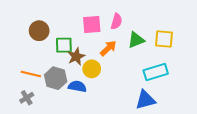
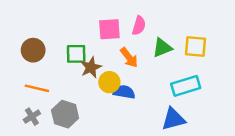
brown circle: (39, 31) -> (33, 50), moved
orange arrow: (108, 48) -> (129, 58), turned 96
gray hexagon: (56, 78) -> (65, 114), moved
blue semicircle: (77, 86) -> (124, 92), moved

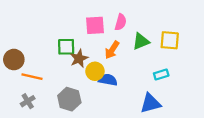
brown circle: (33, 50) -> (14, 60), moved
orange arrow: (129, 58) -> (112, 50), turned 72
cyan rectangle: (186, 86) -> (161, 74), size x0.6
gray hexagon: (65, 114) -> (69, 99), moved

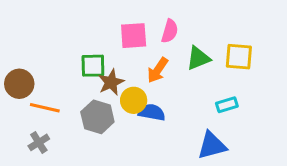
gray hexagon: (69, 99) -> (97, 117), moved

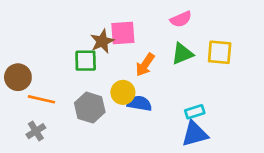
pink semicircle: (170, 31) -> (181, 19), moved, turned 50
brown star: (111, 82) -> (102, 41), moved
cyan rectangle: (227, 105) -> (195, 112), moved

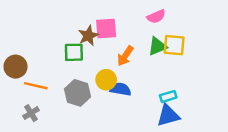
yellow square: (220, 52) -> (174, 45), moved

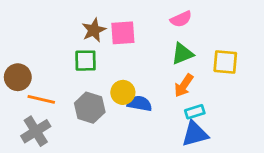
brown star: (88, 36) -> (94, 30), moved
yellow square: (174, 45) -> (225, 62), moved
orange arrow: (125, 56) -> (184, 85), moved
gray cross: (31, 113) -> (36, 131), size x1.5

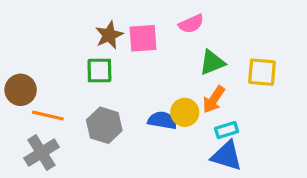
pink semicircle: (181, 19) -> (191, 24), moved
yellow circle: (123, 92) -> (185, 112), moved
blue triangle: (195, 134) -> (227, 156), turned 32

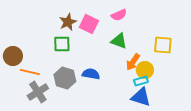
pink square: (143, 38) -> (89, 24), turned 30
green triangle: (212, 62) -> (119, 41), moved, turned 42
yellow circle: (185, 112) -> (145, 70), moved
blue semicircle: (162, 120) -> (91, 74), moved
gray cross: (41, 153) -> (38, 92), moved

